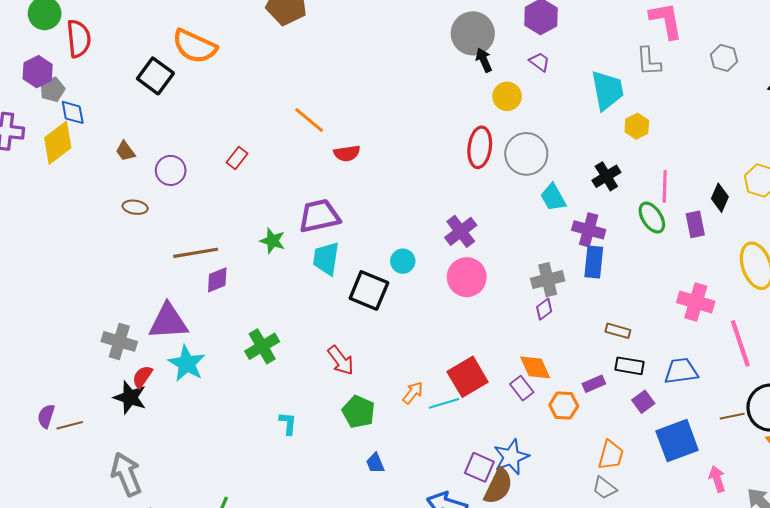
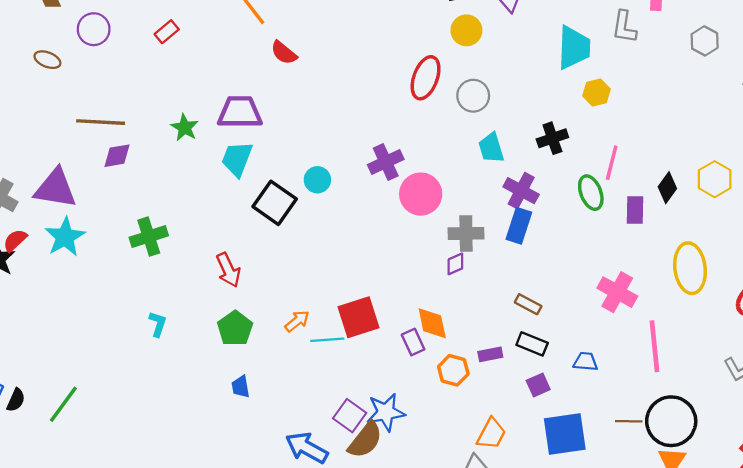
red semicircle: (347, 153) -> (284, 53), turned 35
gray circle: (526, 154) -> (473, 96), size x0.7
pink circle: (467, 277) -> (421, 194), moved
blue trapezoid: (681, 371) -> (586, 362), size x0.7

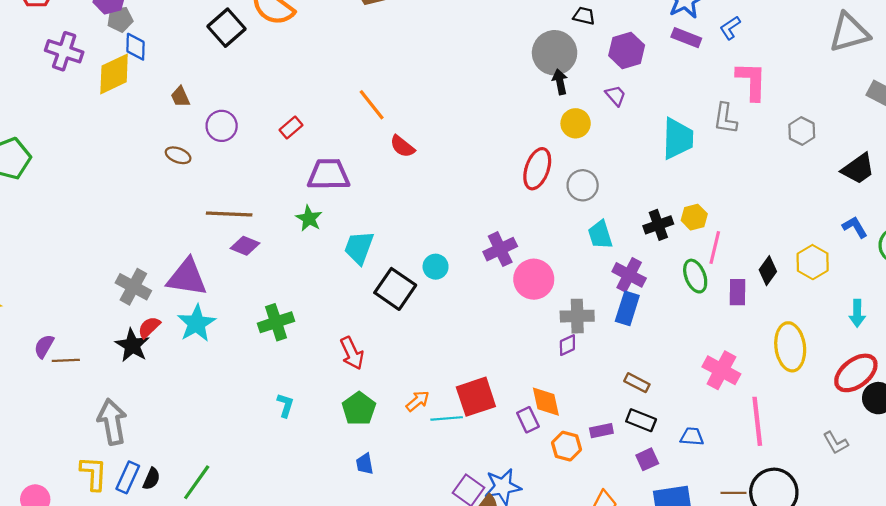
yellow hexagon: (596, 93) -> (694, 217), moved
purple trapezoid: (240, 112) -> (329, 175), moved
purple diamond: (117, 156) -> (245, 246), turned 32

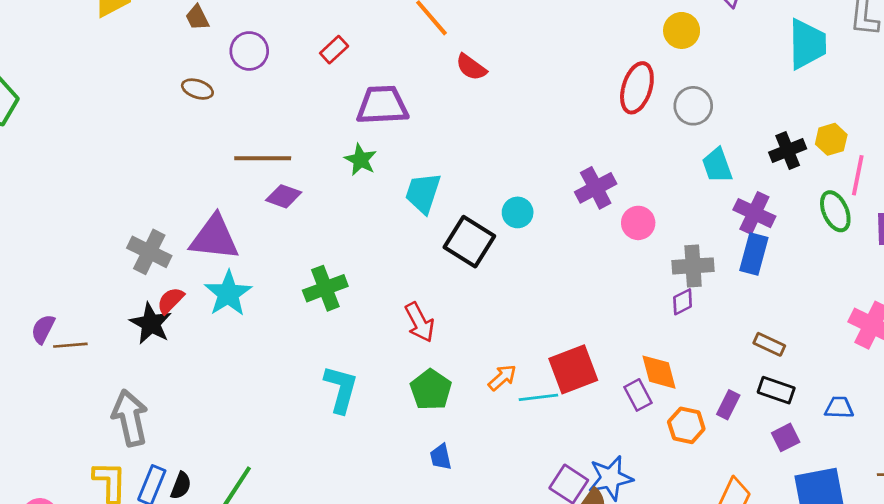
pink circle: (534, 279) -> (638, 223), size x0.7
cyan L-shape: (285, 405) -> (341, 389), size x1.6
purple rectangle: (601, 431) -> (728, 405), turned -50

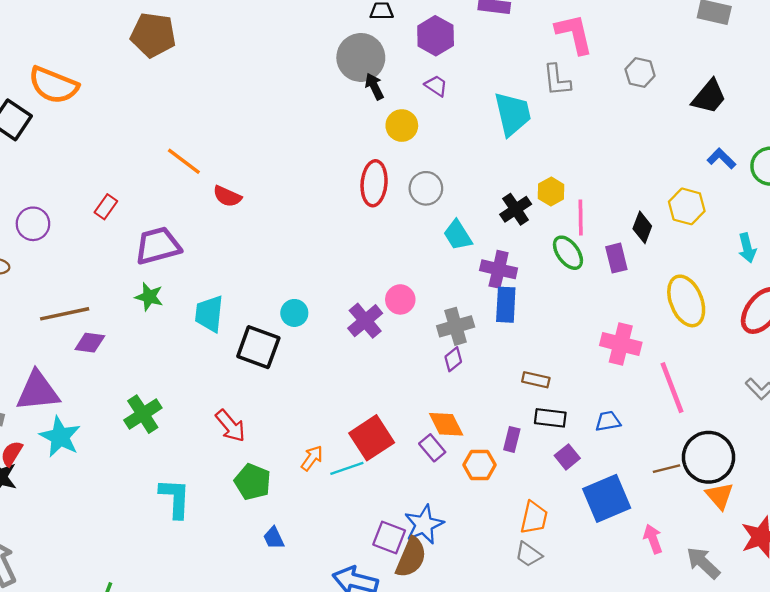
purple cross: (596, 188) -> (365, 321), moved

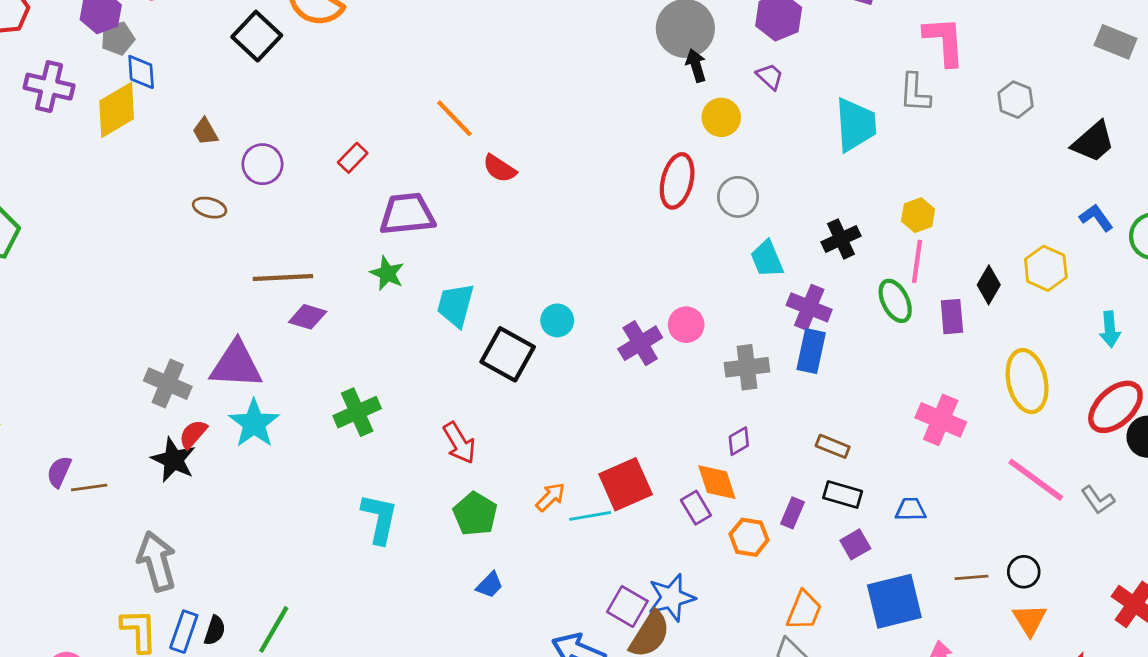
yellow hexagon: (551, 191) -> (918, 215), moved
purple diamond: (453, 359) -> (739, 441), moved
pink line: (672, 388) -> (1036, 480), moved, turned -42
black circle: (708, 457) -> (1024, 572), size x0.5
blue trapezoid: (274, 538) -> (490, 585), turned -120

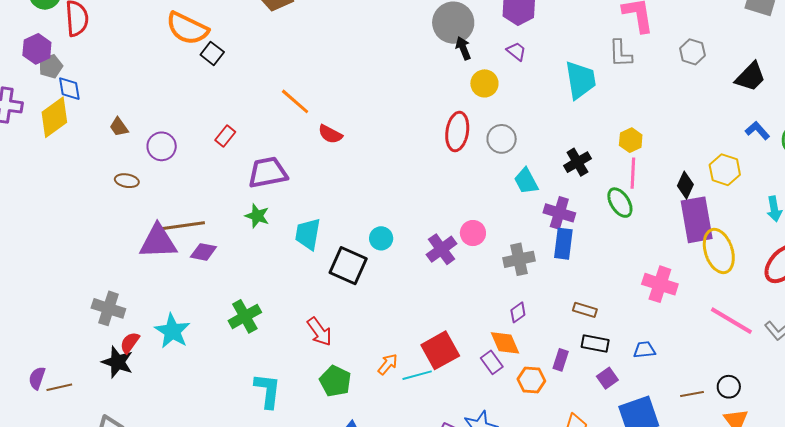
black square: (257, 36) -> (212, 53), moved, size x0.7
purple rectangle: (952, 317) -> (697, 220), moved, size x1.8
purple triangle: (236, 365) -> (158, 242), moved

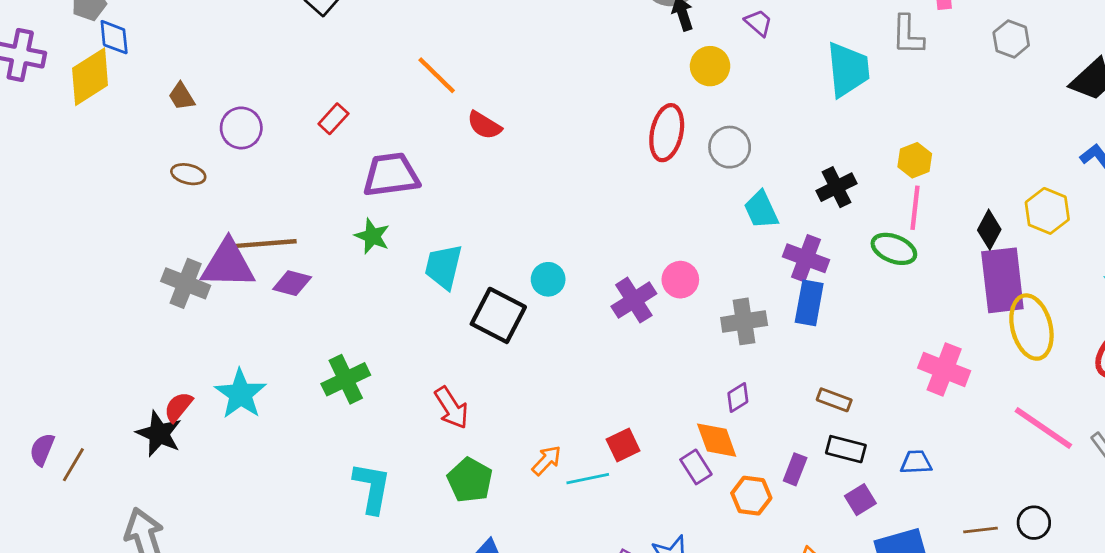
green ellipse: (620, 203) -> (894, 249), turned -40
gray cross: (108, 308) -> (186, 283), moved
red square: (440, 350) -> (623, 445), size x0.6
brown line: (59, 387) -> (73, 465), turned -50

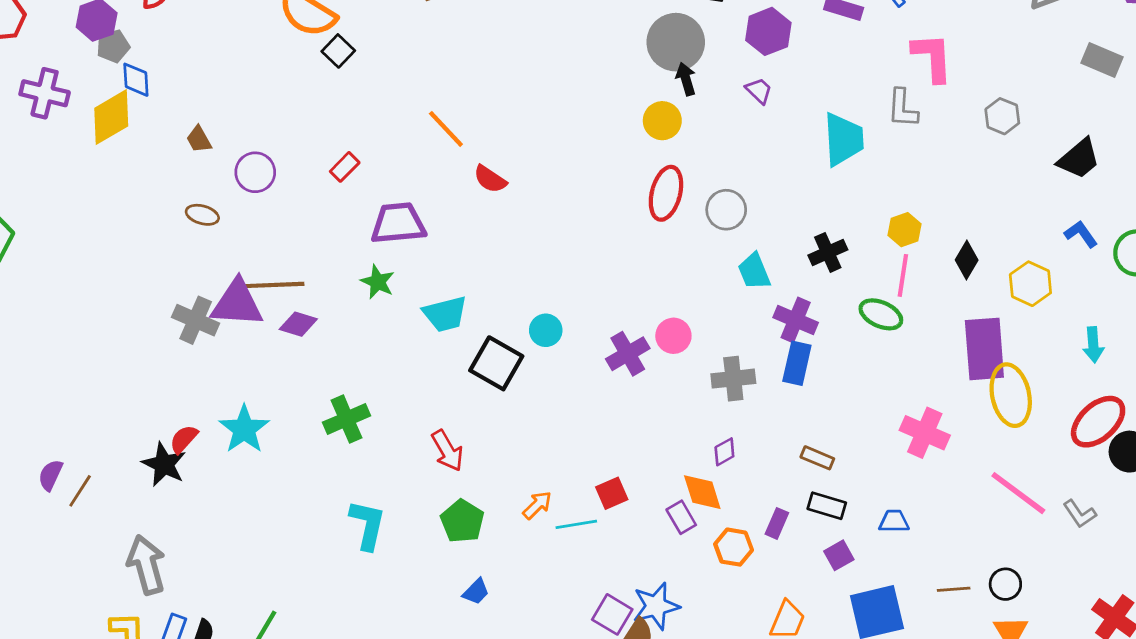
yellow circle: (710, 66) -> (662, 121), moved
black diamond: (989, 230) -> (967, 260), moved
cyan trapezoid: (443, 267) -> (445, 314), turned -120

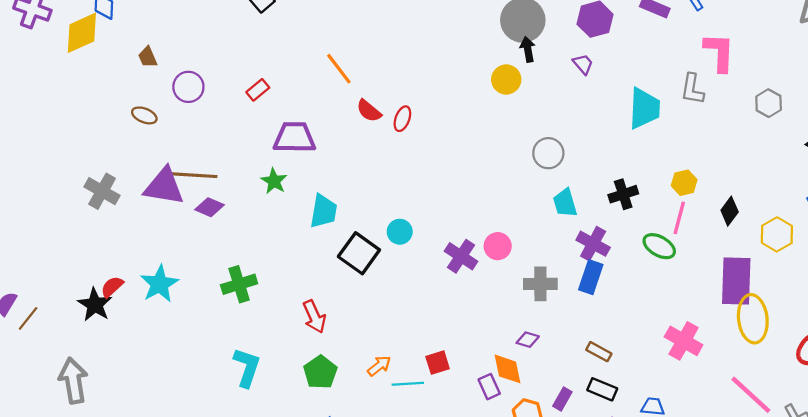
red ellipse: (666, 193) -> (402, 119), moved, size x0.6
cyan trapezoid: (445, 314) -> (323, 211), turned -72
gray cross: (196, 320) -> (102, 191), moved
purple cross: (628, 354) -> (461, 256), turned -32
purple diamond: (724, 452) -> (528, 340), turned 40

